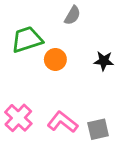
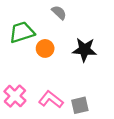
gray semicircle: (72, 15) -> (59, 13), turned -77
black star: (104, 61) -> (84, 50), size x1.5

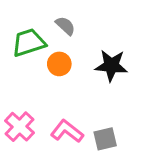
gray semicircle: (59, 13) -> (65, 26), moved

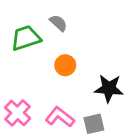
orange circle: (59, 64) -> (65, 65), moved
black star: (111, 66) -> (109, 88), moved

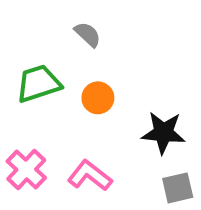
green trapezoid: (26, 38) -> (39, 84), moved
gray square: (94, 124) -> (178, 188), moved

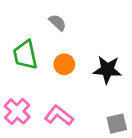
green trapezoid: (39, 84) -> (25, 55), turned -84
black star: (163, 133) -> (107, 70), moved

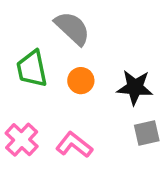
gray semicircle: (58, 23) -> (72, 28), size x1.6
gray square: (117, 124) -> (147, 133), moved

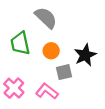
black star: (135, 87) -> (85, 55), turned -30
gray square: (147, 133) -> (64, 72), moved

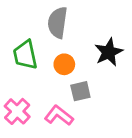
gray semicircle: (46, 18) -> (58, 23), turned -125
black star: (85, 55) -> (109, 52), moved

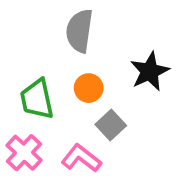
green trapezoid: (25, 55) -> (37, 99), moved
gray square: (80, 91) -> (111, 125), turned -30

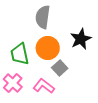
orange circle: (89, 88) -> (48, 48), size x1.5

